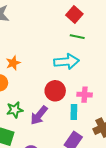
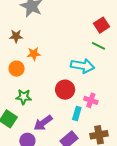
purple arrow: (39, 115) -> (43, 123), moved

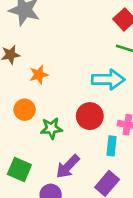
orange circle: (17, 69) -> (25, 110), moved
green star: (24, 97) -> (51, 128), moved

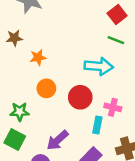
orange circle: (25, 110) -> (46, 88), moved
green star: (51, 128) -> (20, 112), moved

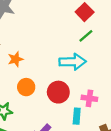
green line: (116, 40) -> (86, 36), turned -56

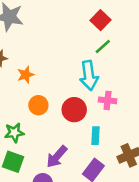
cyan arrow: (73, 62) -> (89, 76), turned 85
pink cross: (89, 98) -> (108, 100), moved

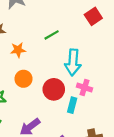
green line: (103, 46) -> (52, 35), moved
cyan rectangle: (95, 136) -> (72, 105), moved

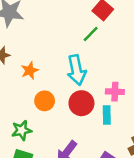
green line: (52, 35) -> (91, 34), moved
cyan arrow: (73, 62) -> (76, 70), moved

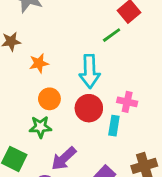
green star: (22, 130) -> (40, 127), moved

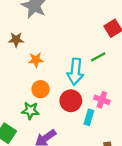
green line: (112, 35) -> (98, 57), moved

